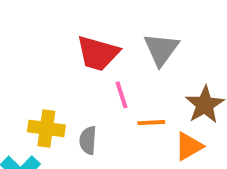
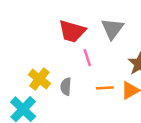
orange line: (151, 123) -> (105, 88), moved
yellow cross: (46, 128) -> (39, 79), turned 30

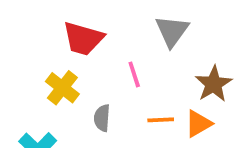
red trapezoid: (72, 31) -> (83, 39), moved
yellow cross: (39, 79) -> (62, 88), moved

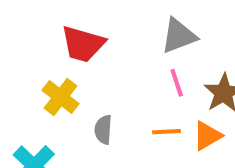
gray triangle: (172, 31) -> (179, 36), turned 33
pink line: (134, 74) -> (177, 83), moved

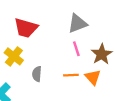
orange triangle: (207, 136) -> (93, 77), turned -42

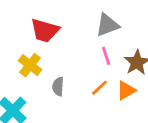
orange line: (71, 75) -> (99, 88), turned -40
orange triangle: (93, 77) -> (126, 90), turned 42

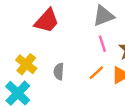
red trapezoid: (45, 30) -> (47, 21), turned -64
yellow cross: (30, 65) -> (26, 64), moved

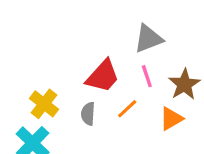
red trapezoid: (47, 21) -> (103, 76), moved
orange line: (96, 73) -> (127, 109), moved

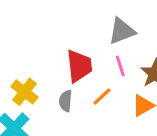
red trapezoid: (103, 76) -> (79, 66), turned -48

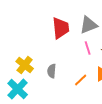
red trapezoid: (79, 66) -> (61, 28), moved
orange line: (102, 96) -> (81, 80), moved

